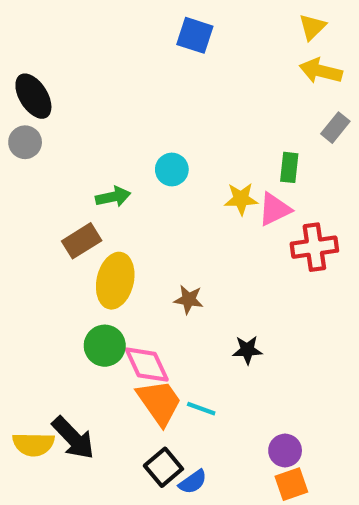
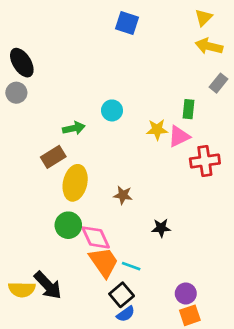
black square: (163, 467) -> (122, 295), moved

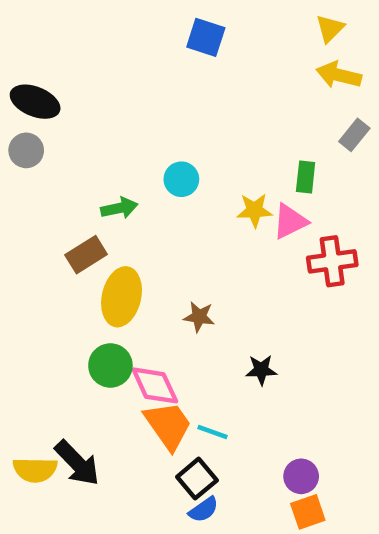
black ellipse: (22, 63) -> (35, 102), turned -36

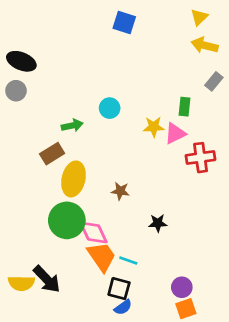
green circle: (110, 365) -> (67, 220), size x1.4
black square: (197, 479) -> (119, 289), turned -35

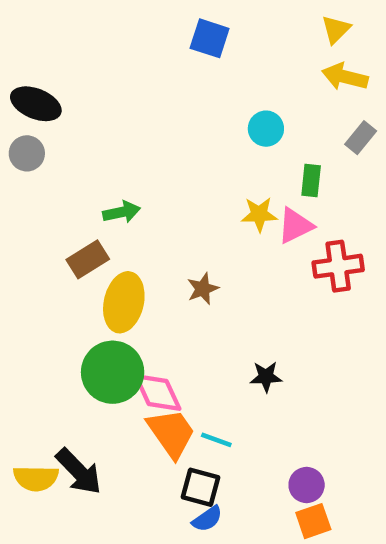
cyan circle: (110, 108) -> (266, 129), moved
brown star: (120, 191) -> (203, 289), moved, turned -30

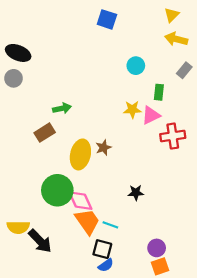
yellow ellipse: (124, 302) -> (80, 154), moved
yellow semicircle: (36, 478) -> (18, 227), moved

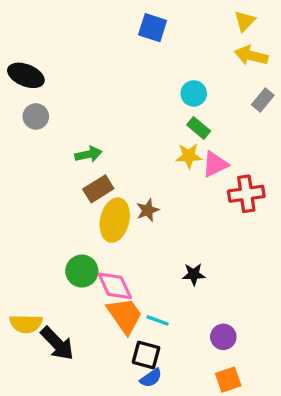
gray circle: (14, 78) -> (36, 116), moved
green rectangle: (159, 92) -> (199, 128), moved, turned -56
brown rectangle: (45, 133) -> (98, 189), moved
green circle: (57, 190) -> (82, 271), size x0.7
purple circle: (157, 248) -> (223, 337), moved

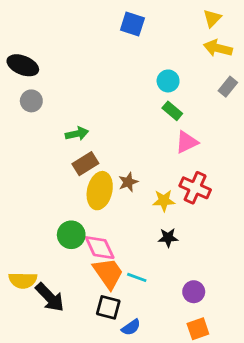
yellow star: (189, 156) -> (164, 201), moved
red cross: (246, 194) -> (195, 188), moved, turned 32
black square: (146, 355) -> (108, 307), moved

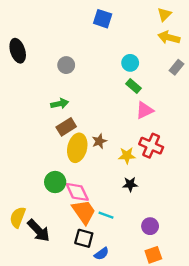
black ellipse: (23, 65) -> (18, 51), turned 50
gray circle: (31, 101) -> (66, 65), moved
yellow semicircle: (23, 280) -> (18, 217), turned 110

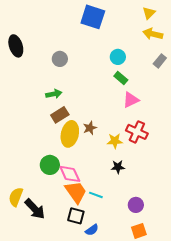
blue square: (103, 19) -> (93, 17), size x1.4

